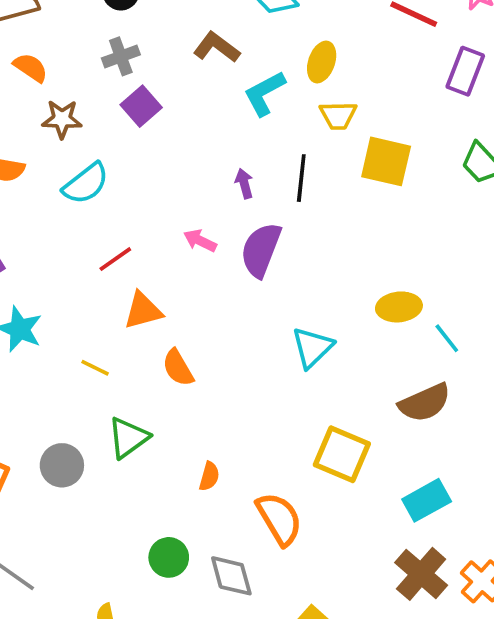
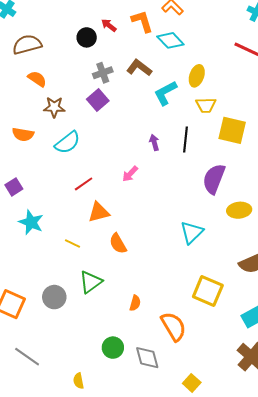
gray cross: (121, 56) -> (103, 73), moved
pink arrow: (200, 241) -> (130, 174), turned -72
purple semicircle: (261, 250) -> (214, 179), moved

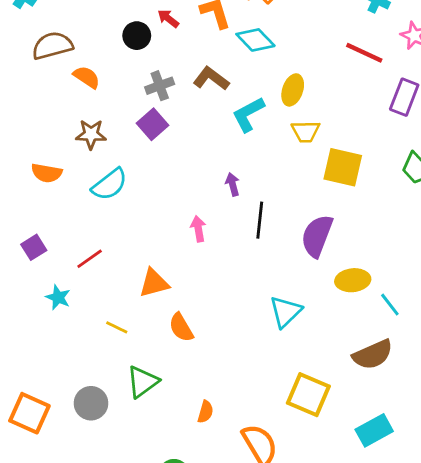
orange semicircle: (37, 79) -> (87, 77), moved
black line: (186, 139) -> (260, 220), moved
pink arrow: (130, 174) -> (198, 229), turned 126
red line: (84, 184) -> (90, 259), moved
cyan star: (31, 222) -> (58, 297), size x0.7

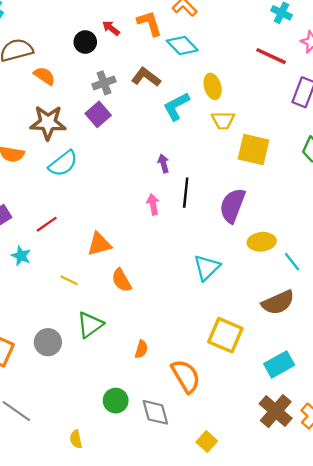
yellow ellipse: (293, 90) -> (213, 86), turned -35
brown star: (91, 134) -> (48, 123), size x1.4
pink arrow: (198, 229) -> (153, 204), moved

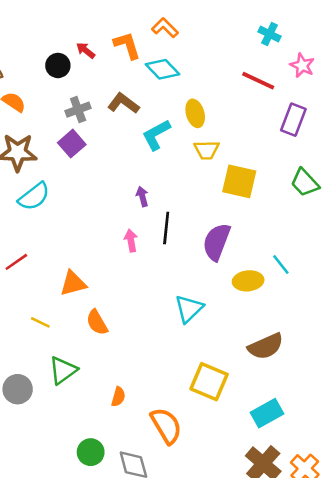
cyan line: (292, 262) -> (281, 264), moved

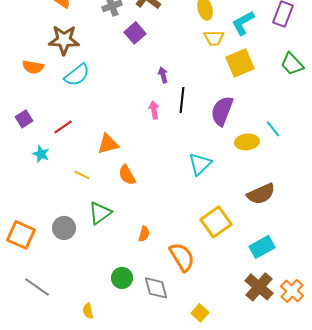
cyan L-shape: (156, 135) -> (243, 23), moved
purple square: (72, 144) -> (135, 33), moved
yellow square: (239, 181) -> (240, 63), turned -36
yellow square: (209, 382) -> (216, 222), turned 32

